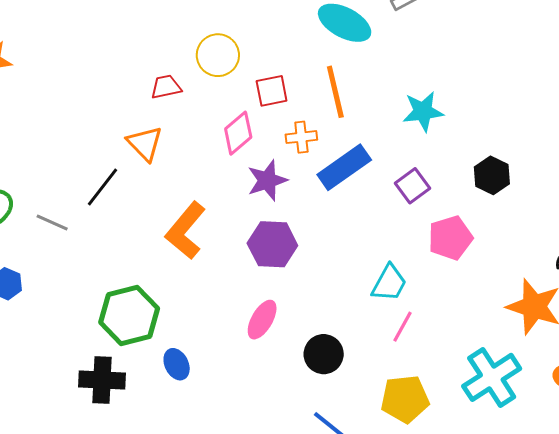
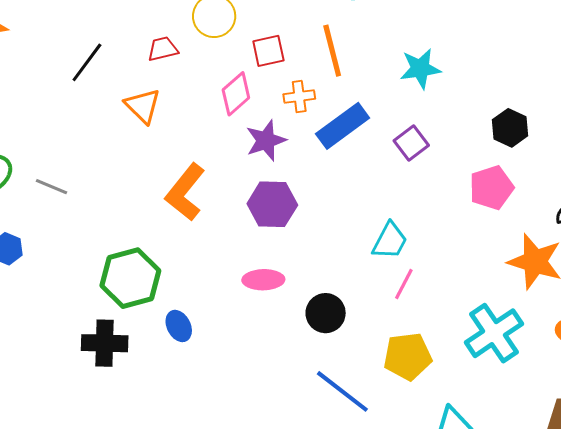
black hexagon: (492, 175) -> (510, 128), moved
black line: (103, 187) -> (87, 62), moved
pink pentagon: (450, 238) -> (491, 188), moved
pink ellipse: (262, 320) -> (263, 280), turned 60

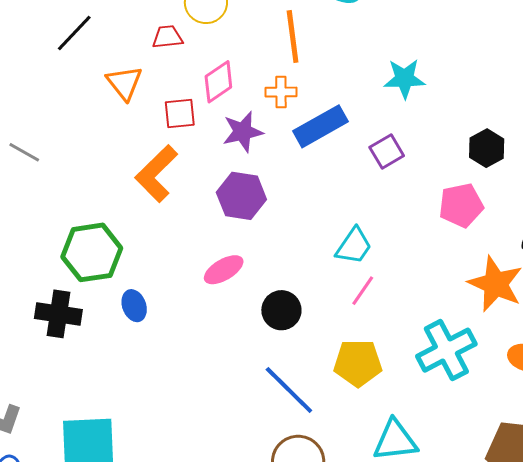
red trapezoid: (163, 49) -> (167, 37), moved
red square: (268, 51) -> (180, 113), moved
orange line: (332, 51) -> (293, 36), moved
pink ellipse: (263, 280) -> (224, 270), turned -36

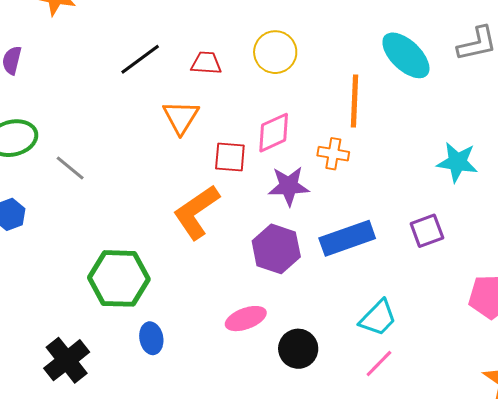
red trapezoid: (167, 37) -> (206, 63), moved
blue rectangle: (320, 126) -> (347, 238), moved
black circle: (281, 310) -> (298, 349), moved
black cross: (58, 314) -> (67, 360), moved, turned 33

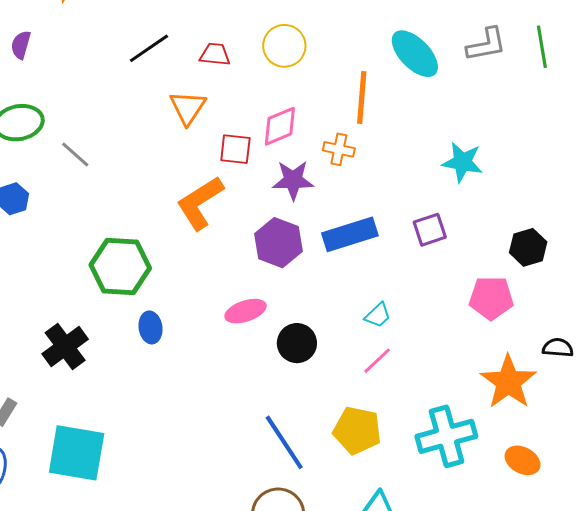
cyan trapezoid: (378, 318) -> (378, 315), size x0.7

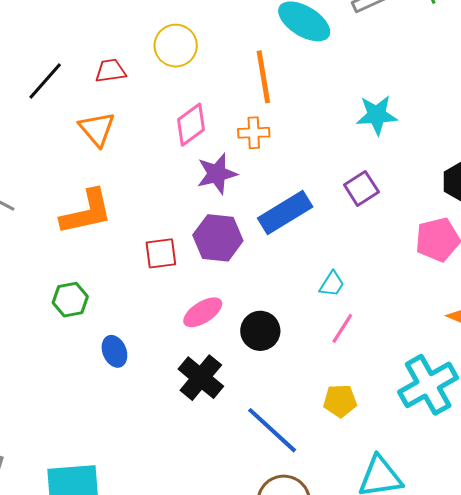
red square: (235, 149) -> (161, 253), moved
orange L-shape: (200, 203) -> (86, 212), moved, turned -146
green hexagon: (120, 267) -> (70, 300), size x0.6
black cross: (65, 346) -> (201, 378), moved
yellow pentagon: (357, 430) -> (340, 401), size x0.7

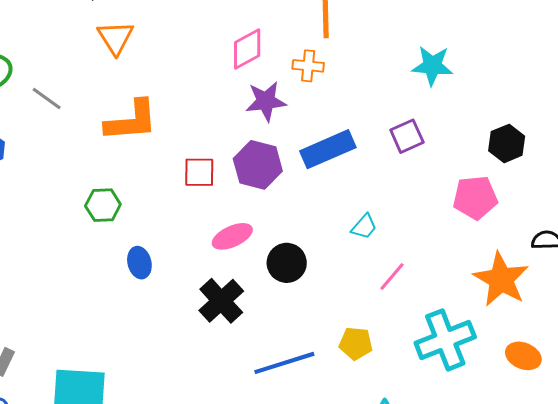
orange triangle: (97, 129) -> (116, 38), moved
pink line: (342, 328) -> (392, 276), moved
blue line: (272, 430) -> (284, 363), turned -68

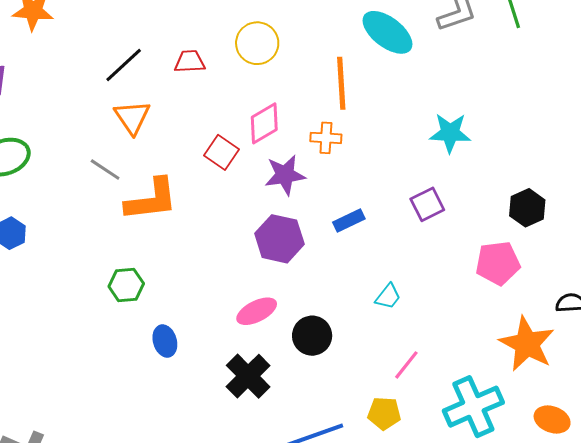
gray line: (47, 98) -> (105, 170), moved
blue rectangle: (328, 149) -> (349, 220), size x0.6
red square: (199, 172) -> (222, 152), moved, turned 36
pink line: (392, 276) -> (406, 365), moved

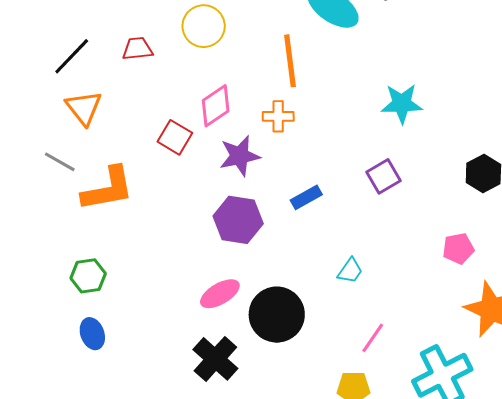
pink pentagon: (498, 263) -> (458, 249), moved, size x0.7
black circle: (312, 336) -> (277, 315), size x1.4
blue ellipse: (165, 341) -> (92, 334), moved

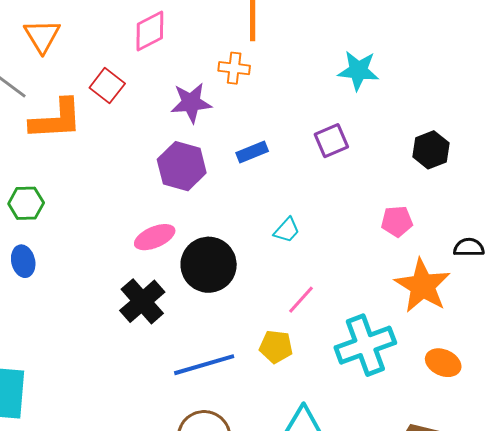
pink diamond: (216, 106) -> (150, 31), moved
red square: (175, 137) -> (107, 86), moved

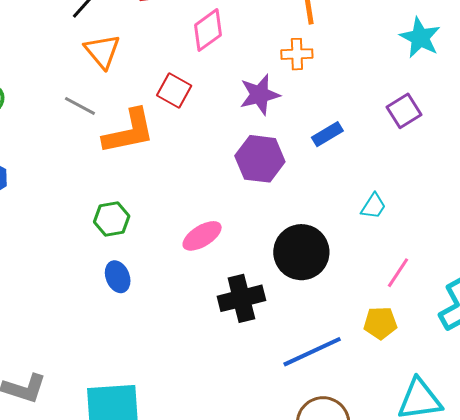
cyan star: (358, 71) -> (420, 38), turned 30
pink ellipse: (155, 237) -> (202, 236), moved
black cross: (142, 301) -> (241, 298), turned 36

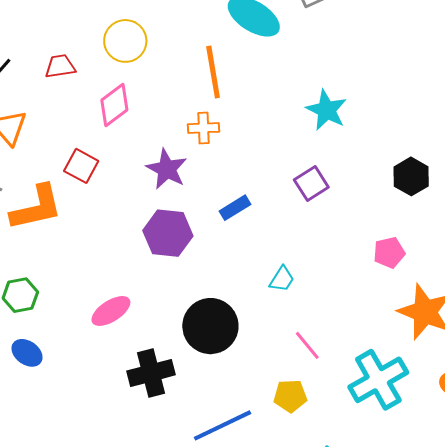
purple star: (260, 95) -> (167, 169), turned -30
pink line: (398, 273) -> (307, 345), turned -72
blue ellipse: (118, 277) -> (27, 353), turned -32

